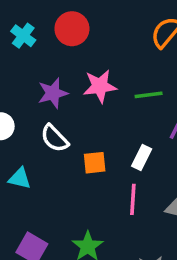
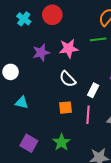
green line: (149, 95) -> (98, 39), moved
white semicircle: (55, 138) -> (68, 79), moved
orange square: (95, 163) -> (66, 108), moved

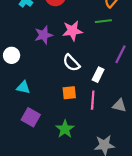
purple square: (29, 143) -> (31, 117), moved

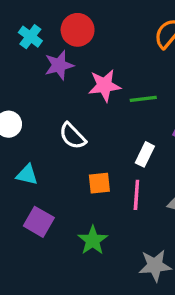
green line: (103, 21) -> (143, 99), moved
purple star: (44, 35) -> (59, 65), moved
white semicircle: (71, 63) -> (72, 136), moved

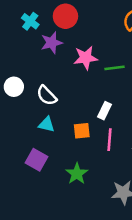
white semicircle: (72, 136) -> (47, 96), moved
white rectangle: (145, 154) -> (104, 111), moved
cyan triangle: (27, 175) -> (47, 125), moved

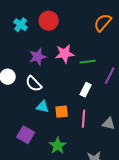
purple star: (52, 43) -> (38, 57), moved
white rectangle: (104, 111) -> (86, 90), moved
cyan triangle: (47, 125) -> (43, 107), moved

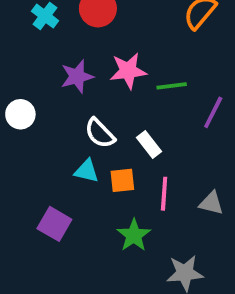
white semicircle: (34, 84) -> (100, 133), moved
white rectangle: (86, 90) -> (149, 145), moved, turned -64
green star: (58, 146) -> (134, 235), moved

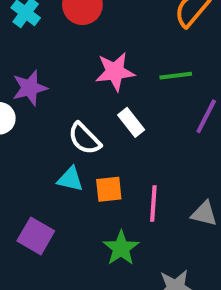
purple star: (77, 76) -> (30, 88), moved
green line: (172, 86) -> (176, 76), moved
white rectangle: (149, 145) -> (131, 122), moved

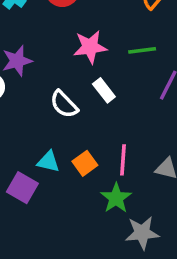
cyan triangle: (70, 179) -> (48, 162), moved
orange square: (109, 189) -> (85, 163), moved, turned -30
green star: (121, 248) -> (116, 198), moved

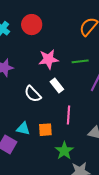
pink line: (123, 160) -> (69, 115), moved
orange square: (85, 163) -> (45, 130), turned 32

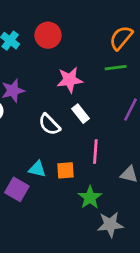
green line: (80, 61) -> (116, 68), moved

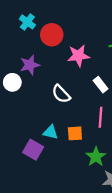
red circle: (48, 35) -> (52, 35), moved
white rectangle: (80, 114) -> (101, 85), moved

